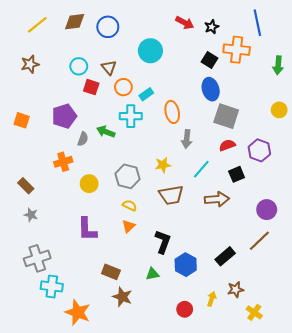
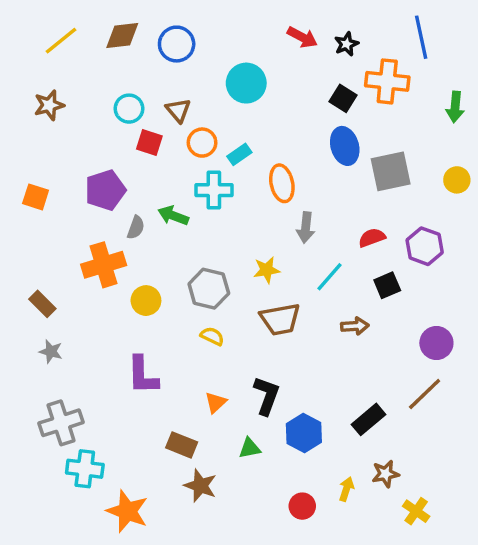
gray square: (226, 116) -> (391, 171), moved, turned -30
orange cross: (63, 162) -> (104, 265), size x1.4
brown arrow: (217, 199) -> (355, 326), size x0.7
orange triangle: (129, 226) -> (216, 402), moved

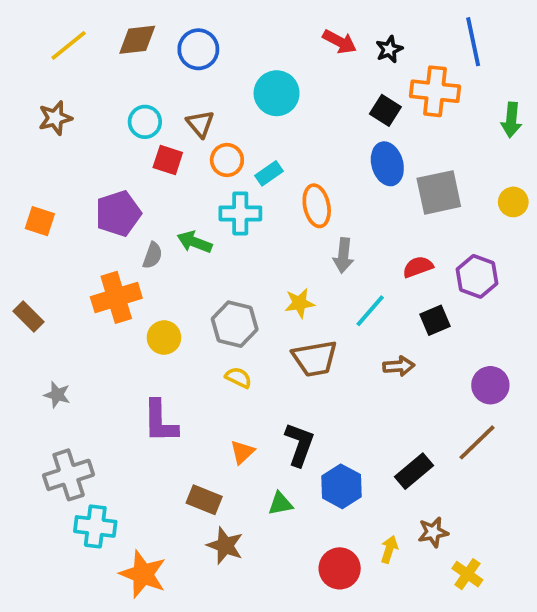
brown rectangle: (42, 304) -> (28, 316), moved
red circle: (302, 506) -> (340, 568), size x1.4

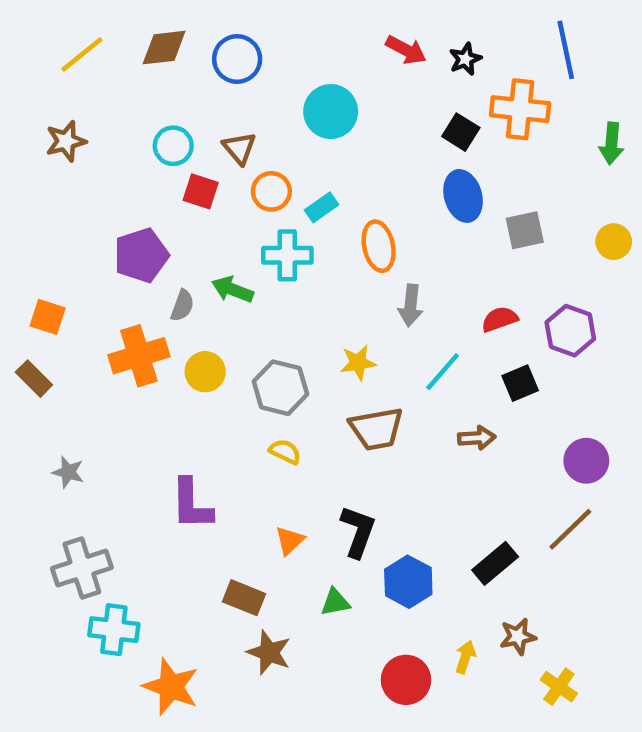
gray square: (439, 192) -> (525, 230), size x0.7
orange square: (40, 221) -> (48, 317), moved
yellow circle: (164, 337) -> (205, 372), moved

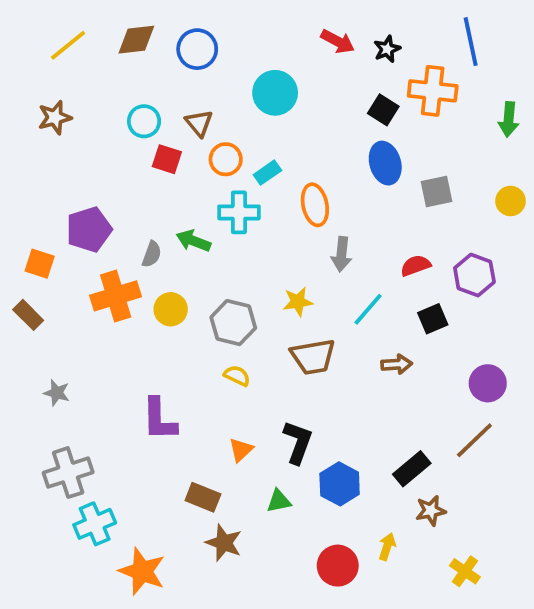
purple pentagon: (141, 255) -> (89, 229), moved
cyan cross: (114, 630) -> (95, 524), turned -30
brown star: (518, 636) -> (431, 511), moved

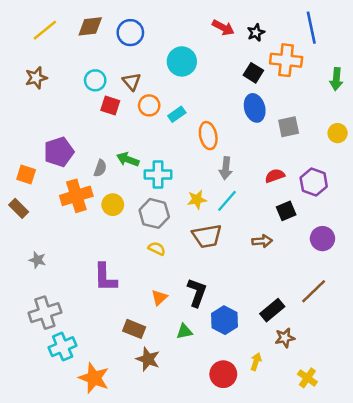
cyan cross: (239, 212) -> (158, 175), moved
cyan line: (368, 309) -> (227, 201), moved
purple circle: (488, 383) -> (322, 239), moved

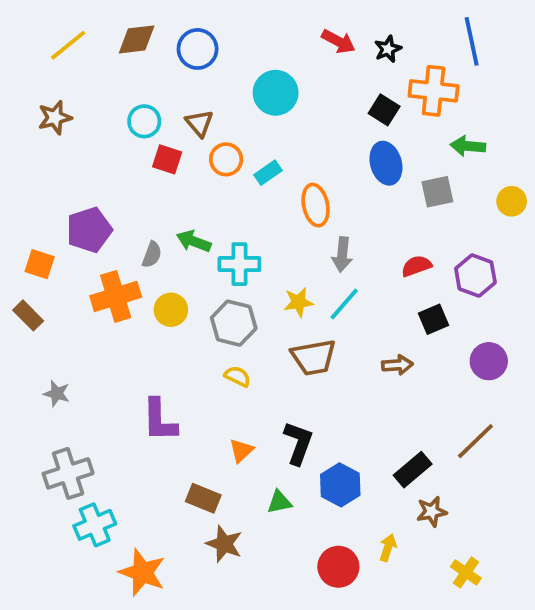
green arrow: (336, 79) -> (468, 146), moved, turned 90

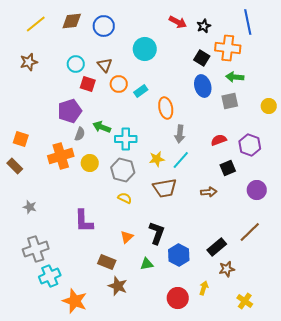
green arrow: (468, 146) -> (235, 77), moved
purple pentagon: (89, 230) -> (70, 111), moved

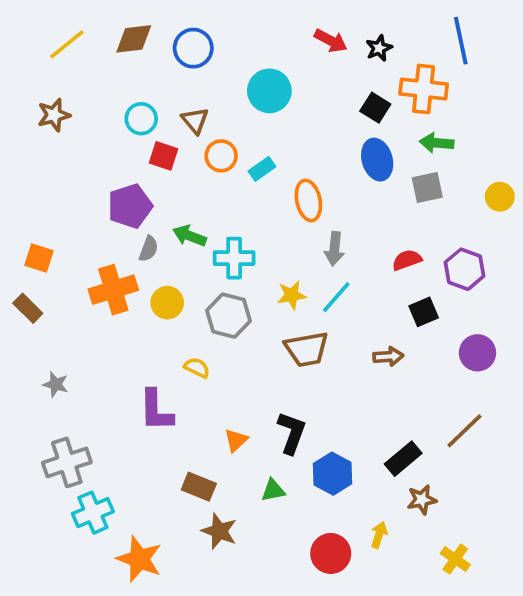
yellow semicircle: (125, 198) -> (197, 368), moved

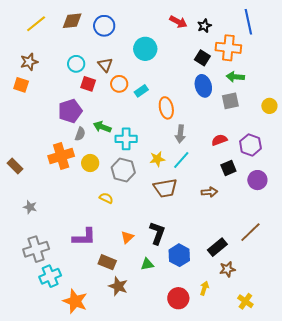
orange square: (39, 258) -> (21, 85), moved
purple circle: (477, 353) -> (257, 180), moved
purple L-shape: (156, 410) -> (84, 237), moved, turned -90

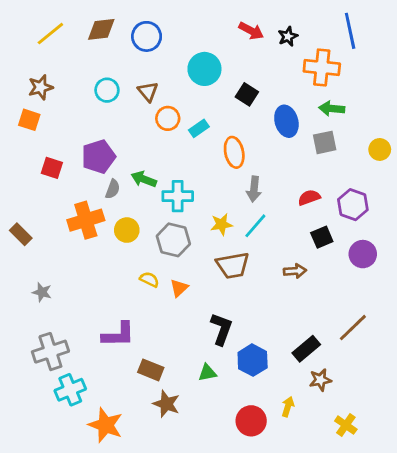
black square: (202, 58) -> (247, 94), moved
red square: (88, 84) -> (52, 168), moved
orange triangle: (127, 237) -> (179, 288), moved

